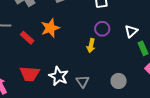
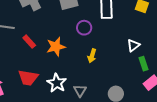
orange star: (50, 28) -> (56, 47), moved
purple circle: (102, 29) -> (84, 28), moved

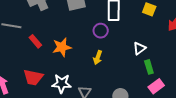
purple circle: (84, 28) -> (101, 31), moved
white star: (57, 83) -> (62, 84), turned -30

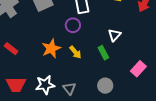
orange star: (62, 47) -> (51, 48), moved
yellow arrow: (98, 57) -> (75, 52), turned -48
green rectangle: (149, 67) -> (103, 53), moved

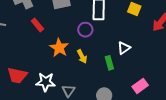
orange star: (51, 48) -> (59, 48), turned -30
red rectangle: (11, 49) -> (37, 25), moved

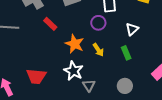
white triangle: (124, 48) -> (132, 29), moved
white star: (46, 82) -> (73, 71), moved, turned 30

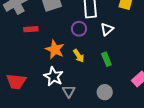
red rectangle: (50, 24) -> (31, 29), turned -48
white triangle: (132, 29) -> (107, 29), moved

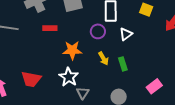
orange star: (55, 49) -> (72, 50), turned -30
yellow arrow: (79, 56) -> (103, 58), moved

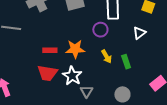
red rectangle: (50, 28) -> (50, 50), moved
white triangle: (126, 34) -> (139, 33), moved
red trapezoid: (31, 79) -> (47, 73), moved

